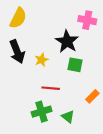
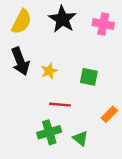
black star: (67, 41) -> (62, 19), moved

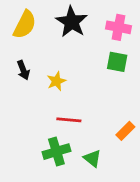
black arrow: (20, 61) -> (23, 70), size x0.6
green square: (89, 77) -> (117, 62), moved

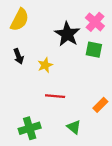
black star: (72, 22) -> (67, 34), moved
pink cross: (119, 27) -> (95, 22), turned 30
green cross: (56, 152) -> (30, 128), moved

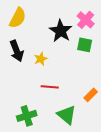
black arrow: (19, 56) -> (17, 51), size x1.5
green triangle: (74, 127) -> (67, 115), size x1.5

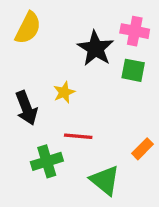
pink cross: (86, 20) -> (135, 31), turned -30
black arrow: (17, 51) -> (26, 108), moved
green cross: (27, 116) -> (47, 161), moved

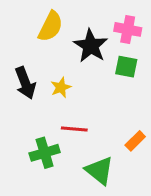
yellow semicircle: (28, 28) -> (51, 27), moved
black arrow: (26, 108) -> (25, 83), moved

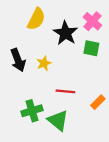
pink cross: (128, 29) -> (92, 21), turned 30
red line: (74, 129) -> (65, 91), moved
green triangle: (100, 171) -> (58, 120), moved

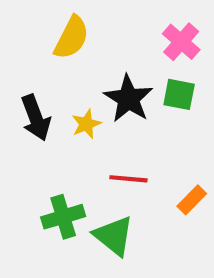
black star: (65, 33) -> (128, 99), moved

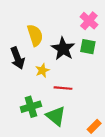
yellow semicircle: (72, 38) -> (35, 35), moved, turned -45
yellow star: (86, 124) -> (42, 70), moved
orange rectangle: (192, 200) -> (94, 126), moved

